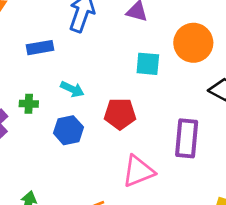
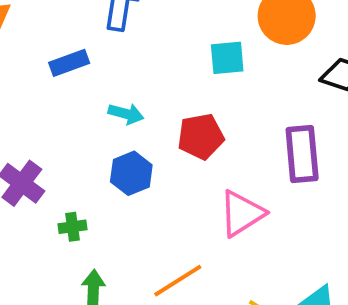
green cross: (29, 104) -> (73, 227), moved

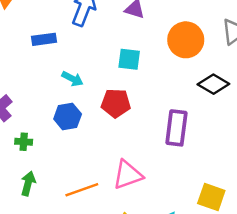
cyan square: (227, 58) -> (129, 59), moved
pink triangle: (242, 213) -> (128, 175), moved

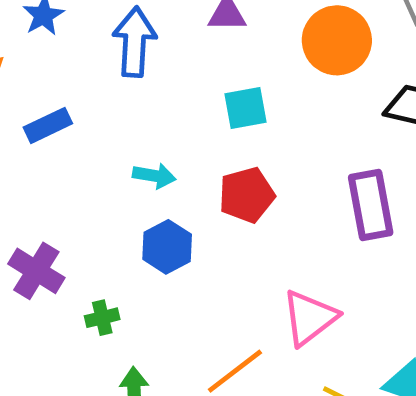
blue rectangle: (44, 39) -> (48, 125), moved

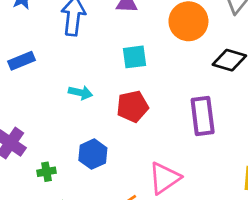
blue hexagon: (167, 247) -> (93, 154), moved

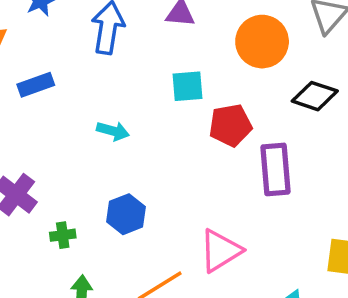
red pentagon: (132, 106) -> (230, 125), moved

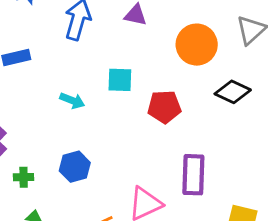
cyan square: (188, 86) -> (120, 80), moved
purple rectangle: (275, 169) -> (193, 175), moved

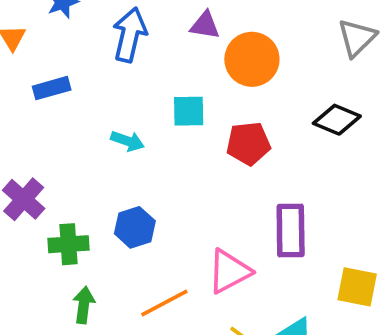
orange circle: (197, 45) -> (252, 59), moved
green cross: (24, 177) -> (69, 244), size x1.5

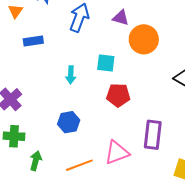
cyan arrow: (127, 141) -> (71, 75), turned 66
red pentagon: (248, 144) -> (118, 95), moved
green cross: (69, 244) -> (14, 136), moved

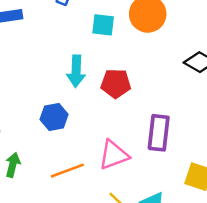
cyan square: (106, 63) -> (103, 25), moved
cyan arrow: (71, 75) -> (76, 71), moved, size x1.4

